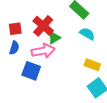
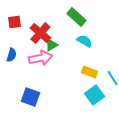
red square: (15, 29) -> (14, 22), moved
blue square: (31, 71) -> (30, 97), moved

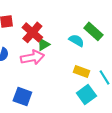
green rectangle: (76, 17) -> (93, 31), moved

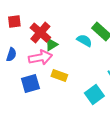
yellow rectangle: (81, 71) -> (59, 76), moved
blue square: (22, 96) -> (30, 84), moved, turned -36

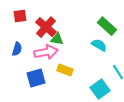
cyan semicircle: (84, 41) -> (99, 45), moved
green triangle: (51, 45) -> (57, 39), turned 40

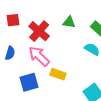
green triangle: (57, 39) -> (69, 22), moved
pink arrow: (46, 52) -> (39, 56), turned -125

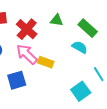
yellow rectangle: (58, 74) -> (46, 62), moved

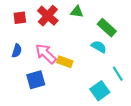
green triangle: (57, 20) -> (77, 12), moved
red cross: (27, 29) -> (48, 16), moved

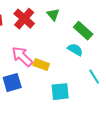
green triangle: (77, 12) -> (53, 15), turned 40
cyan square: (100, 91) -> (60, 92), moved, turned 30

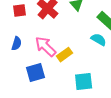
yellow rectangle: (41, 65) -> (65, 55), turned -56

